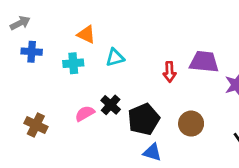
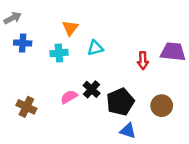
orange triangle: (86, 34) -> (70, 28), turned 42

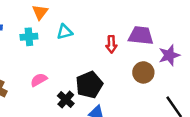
black cross: (92, 89) -> (66, 100), moved
brown circle: (162, 106) -> (143, 72), moved

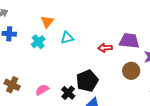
cyan cross: (29, 37) -> (38, 42), turned -32
red arrow: (111, 44) -> (105, 48), turned 88
pink semicircle: (39, 80) -> (42, 90), moved

